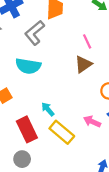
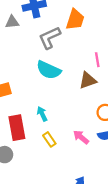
cyan semicircle: (28, 66) -> (49, 70), moved
yellow rectangle: (62, 132) -> (49, 139), size x0.6

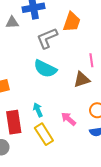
pink arrow: (81, 137) -> (68, 119), moved
yellow rectangle: (49, 139) -> (44, 134), size x1.5

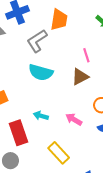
cyan arrow: (38, 110) -> (41, 116), turned -40
yellow rectangle: (44, 134) -> (59, 153), moved

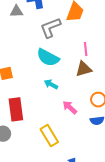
pink line: (86, 55) -> (86, 49), moved
cyan arrow: (41, 116) -> (51, 84), moved

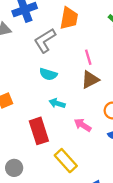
cyan semicircle: (48, 58) -> (48, 74), size x0.7
red rectangle: (16, 109) -> (39, 131), moved

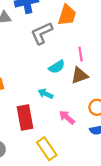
cyan semicircle: (48, 74) -> (57, 67), moved, turned -56

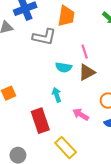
gray L-shape: (42, 33) -> (44, 37), turned -135
cyan semicircle: (57, 67) -> (64, 67), turned 49
cyan arrow: (46, 94) -> (57, 95), turned 56

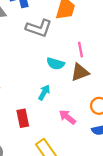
cyan arrow: (57, 95) -> (44, 92), turned 40
red rectangle: (40, 121) -> (23, 118), size x0.7

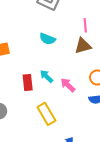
cyan semicircle: (55, 64) -> (47, 39), moved
cyan arrow: (44, 92) -> (46, 76), moved, turned -80

